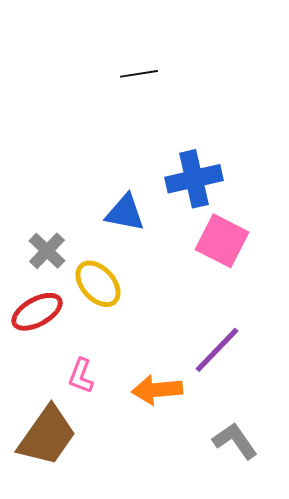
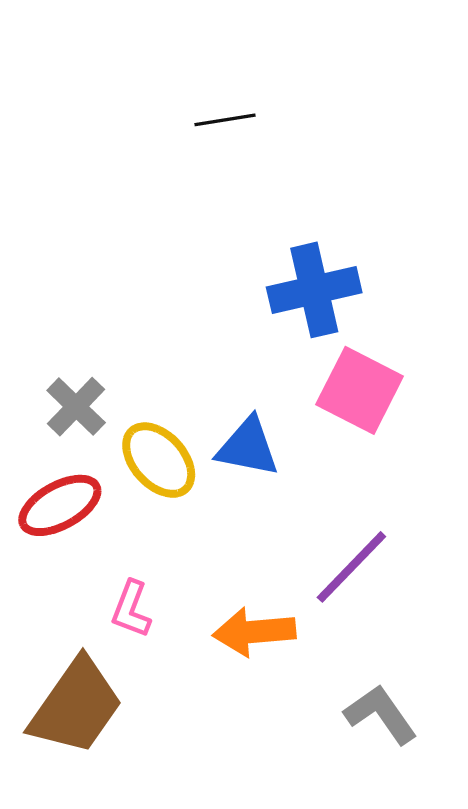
blue triangle: (125, 213) -> (248, 447), moved

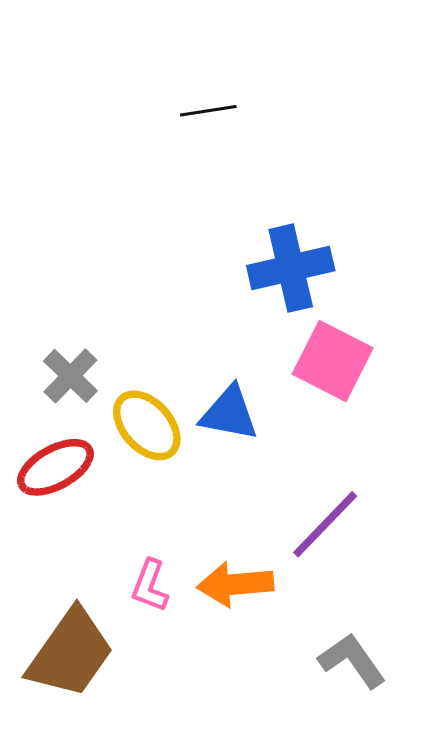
pink L-shape: (131, 609) -> (150, 586), moved

